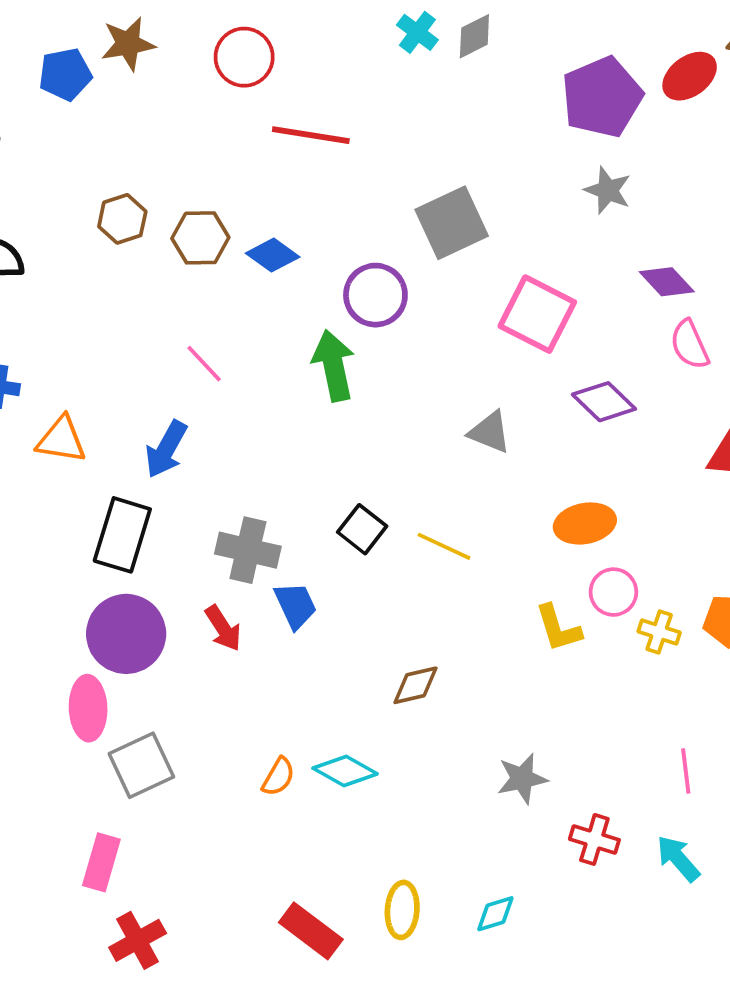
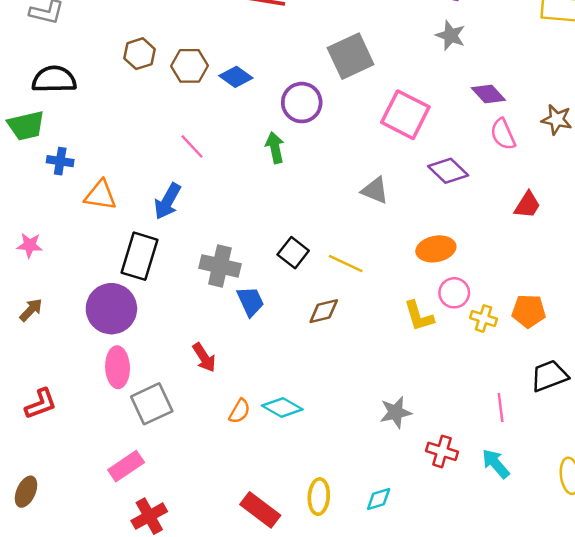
green arrow: (334, 365) -> (275, 148), size x0.7
red arrow: (223, 628) -> (204, 357), moved
purple circle: (126, 634) -> (111, 309), moved
brown diamond: (415, 685) -> (324, 311), moved
pink rectangle: (101, 862) -> (126, 466), turned 40

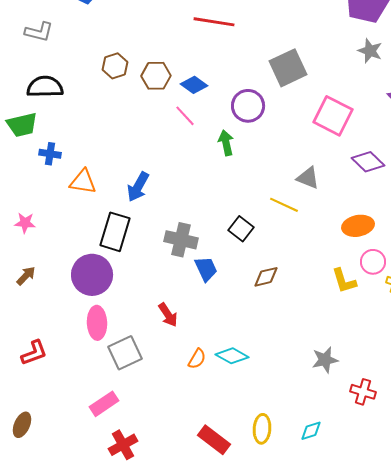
pink line: (192, 146) -> (185, 116), moved
yellow line: (346, 264) -> (284, 205), moved

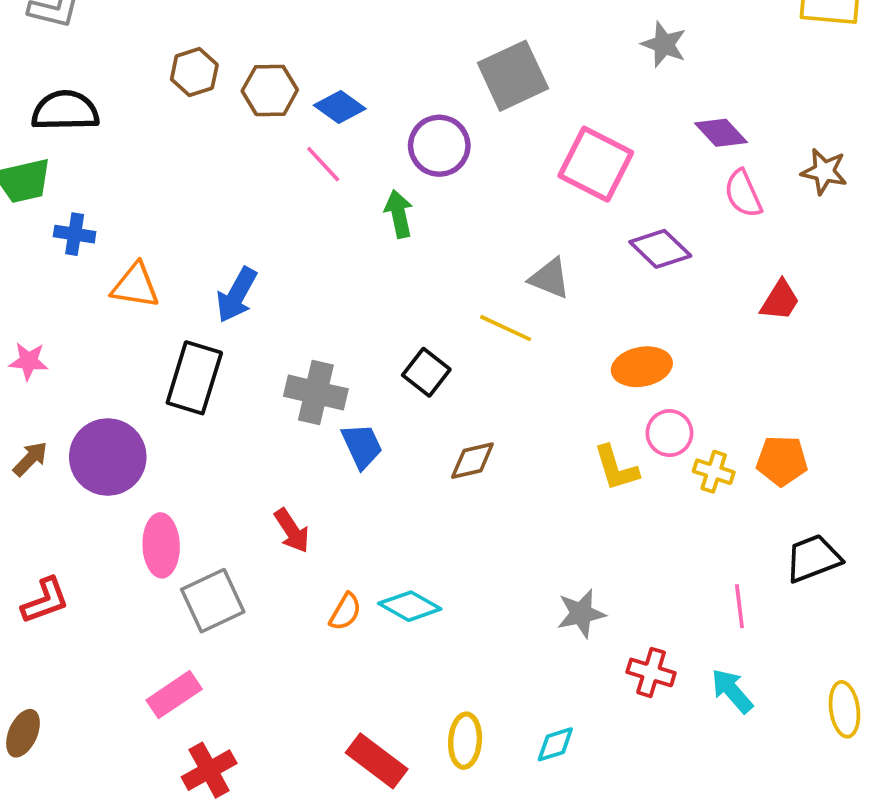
purple circle: (92, 275) -> (108, 457), moved

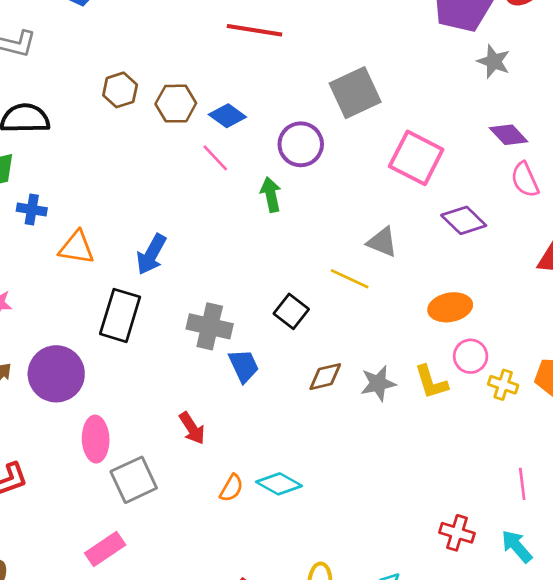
gray star: (664, 44) -> (494, 61), moved
gray star: (581, 614) -> (378, 383), moved

